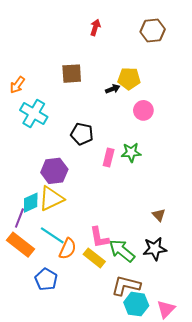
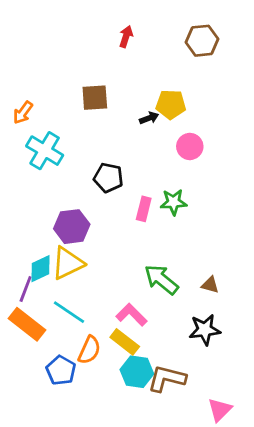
brown triangle: (159, 215) -> (210, 285), turned -32
pink L-shape: (99, 237) -> (131, 315), turned 145
orange semicircle: (68, 249) -> (89, 350), moved
green arrow: (122, 251) -> (161, 279), moved
cyan hexagon: (136, 304) -> (137, 372), moved

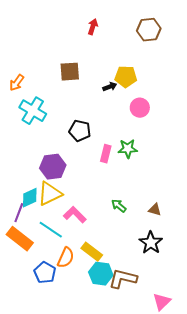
green arrow: (161, 279) -> (119, 206), size x0.6
pink L-shape: (131, 315) -> (75, 215), moved
black star: (205, 330) -> (151, 243), turned -30

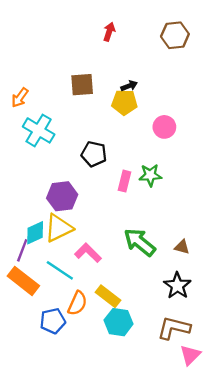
yellow pentagon: (126, 77) -> (124, 102), moved
black arrow: (110, 87) -> (129, 86), moved
green arrow: (119, 206) -> (140, 242), size x1.8
blue pentagon: (45, 273) -> (53, 321), turned 30
brown L-shape: (123, 279) -> (174, 328), moved

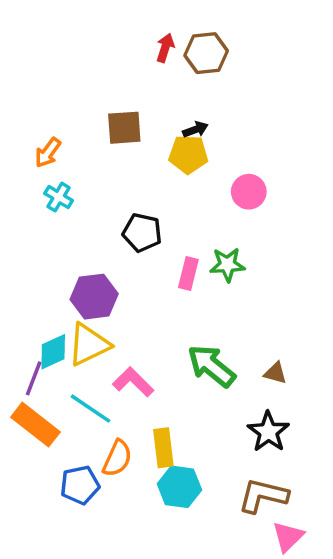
brown hexagon: (175, 35) -> (206, 53), moved
orange arrow: (20, 98) -> (48, 153), moved
cyan cross: (39, 130) -> (59, 197), size x0.6
yellow rectangle: (108, 296) -> (163, 448), turned 45

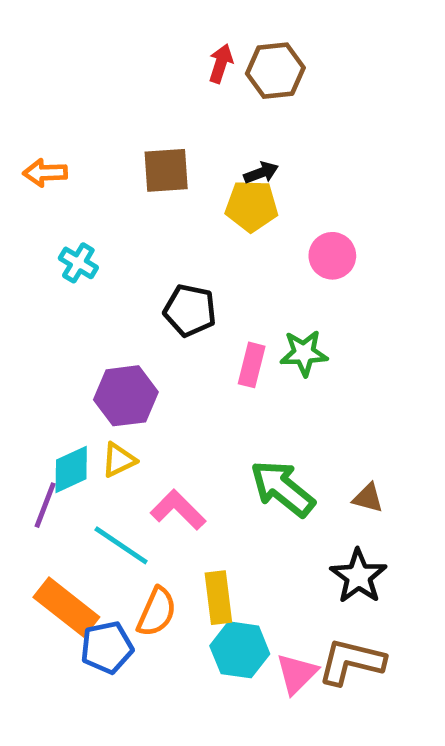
orange arrow: (48, 153) -> (45, 173), moved, turned 52
yellow triangle: (89, 345) -> (119, 460), size x0.6
orange rectangle: (35, 425) -> (66, 607), moved
pink triangle: (288, 537) -> (297, 674), moved

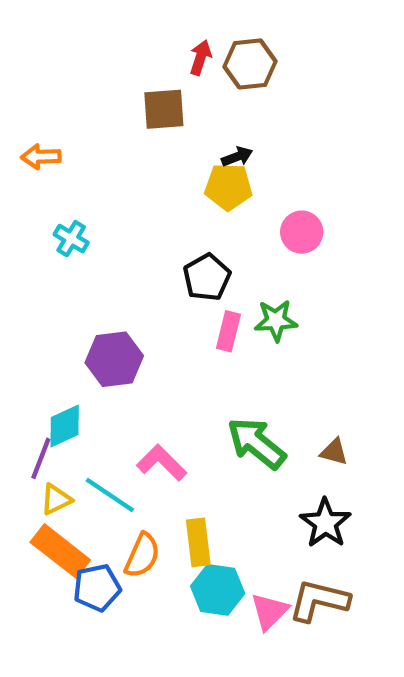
brown square: (166, 170) -> (164, 109), moved
black pentagon: (190, 310) -> (207, 277), moved, turned 30
yellow triangle: (119, 460) -> (56, 499), moved

